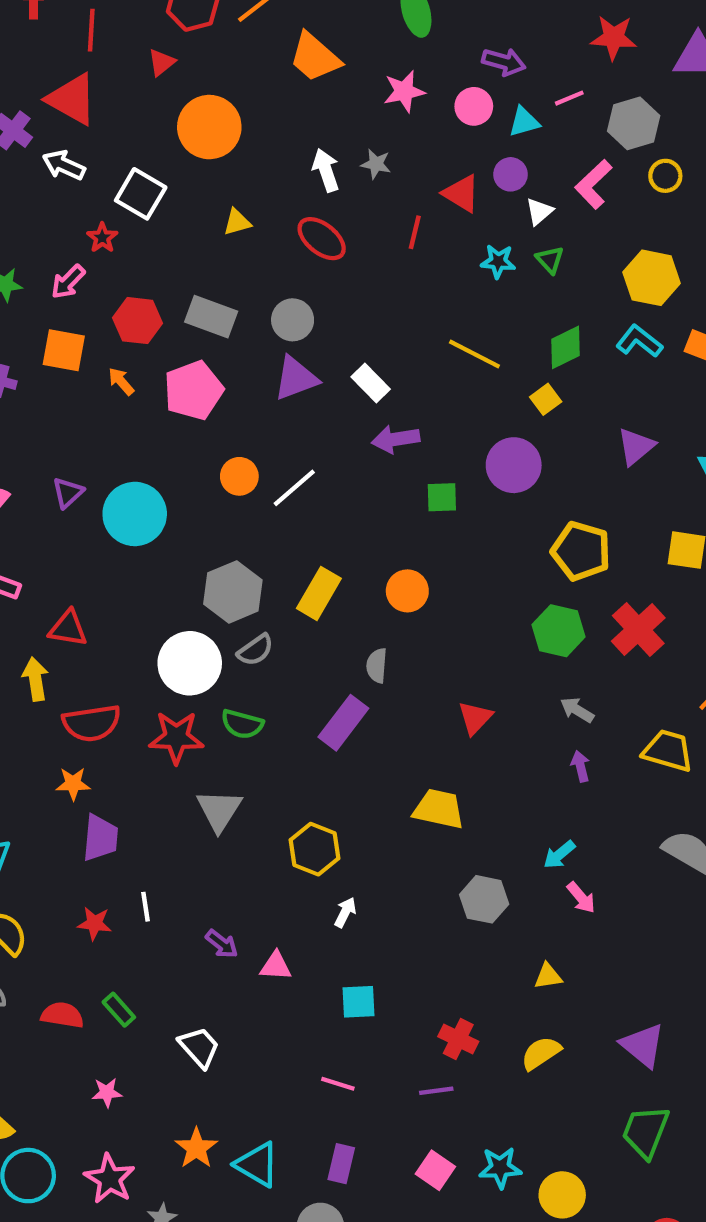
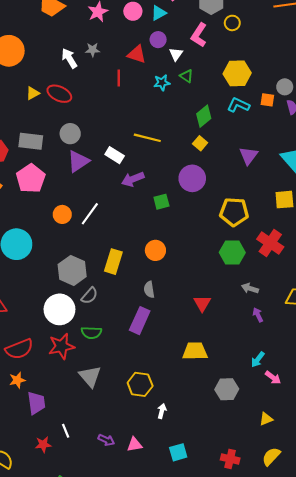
red ellipse: (322, 239) -> (59, 94), moved
yellow line: (474, 354) -> (147, 138), moved

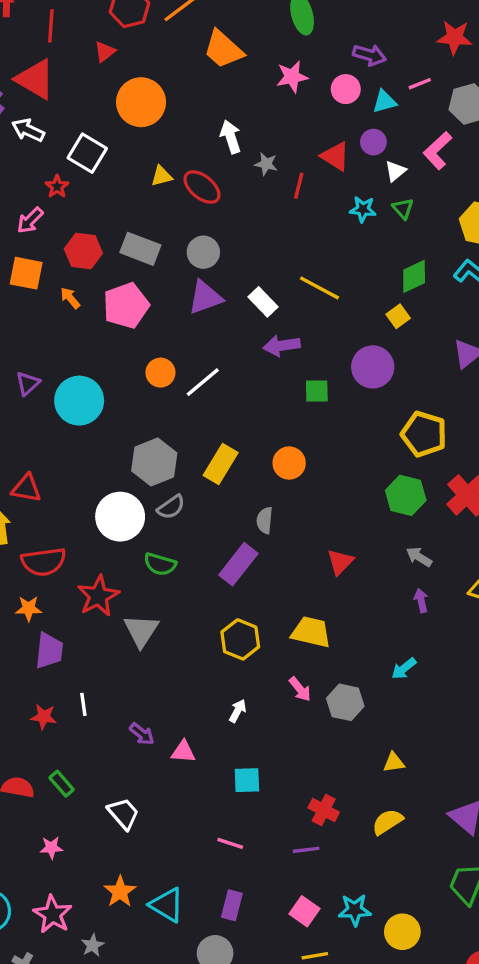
gray star: (93, 50) -> (266, 164), moved
red star: (61, 346) -> (98, 596), moved, turned -30
pink arrow: (273, 378) -> (300, 689), moved
yellow hexagon: (140, 384) -> (240, 639), moved

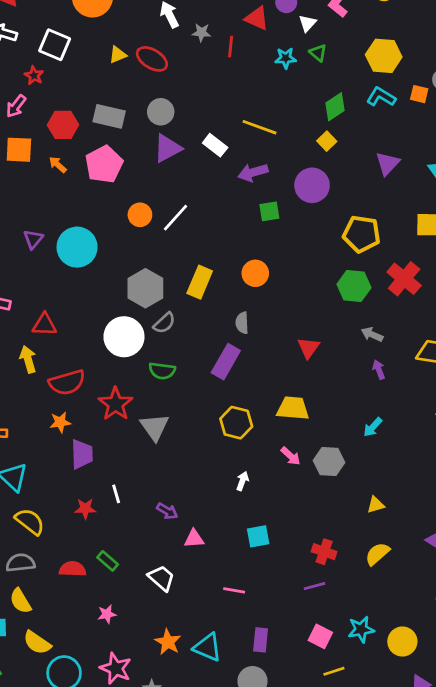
purple arrow: (282, 346) -> (253, 172), moved
pink triangle: (183, 752) -> (194, 539), moved
pink line: (230, 843) -> (234, 590), moved

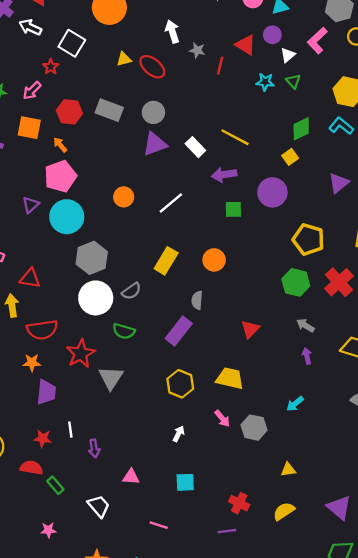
pink pentagon: (104, 164) -> (60, 176), moved
white line: (176, 218) -> (171, 203), moved
gray hexagon: (145, 288) -> (92, 258), moved
purple arrow: (167, 511) -> (94, 448), moved, turned 42
red semicircle: (72, 569) -> (31, 468), moved

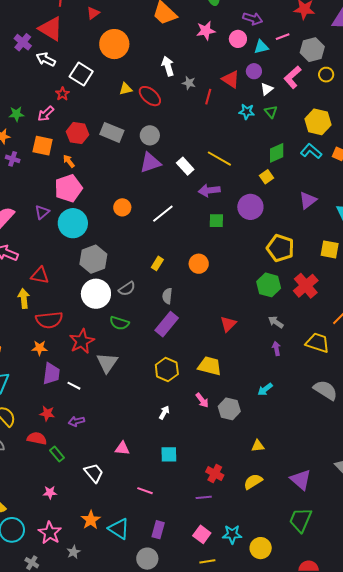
yellow rectangle: (166, 261) -> (157, 263), size x0.6
gray semicircle: (197, 300) -> (167, 296), moved
white line: (70, 430) -> (74, 386), moved, turned -56
purple arrow: (94, 448) -> (76, 421), moved, turned 84

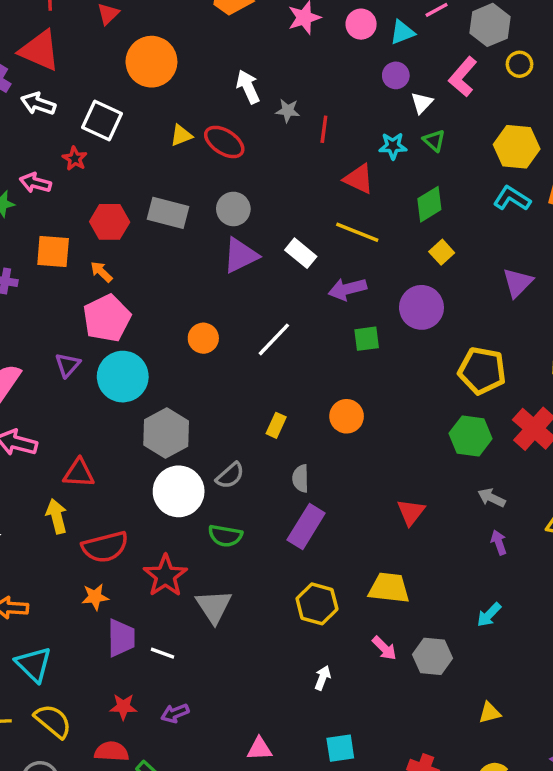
red triangle: (231, 79) -> (359, 179), moved
pink arrow: (46, 114) -> (35, 183), moved, turned 66
green diamond: (277, 153) -> (429, 204), moved

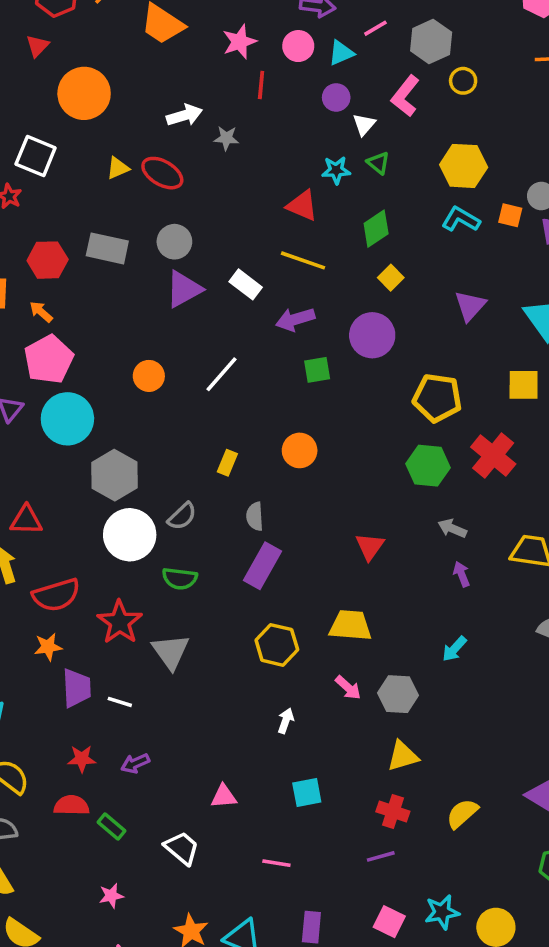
white arrow: (248, 87) -> (184, 115), turned 100
red line: (324, 129) -> (261, 85), moved
yellow triangle: (490, 713) -> (403, 756), moved, size x1.4

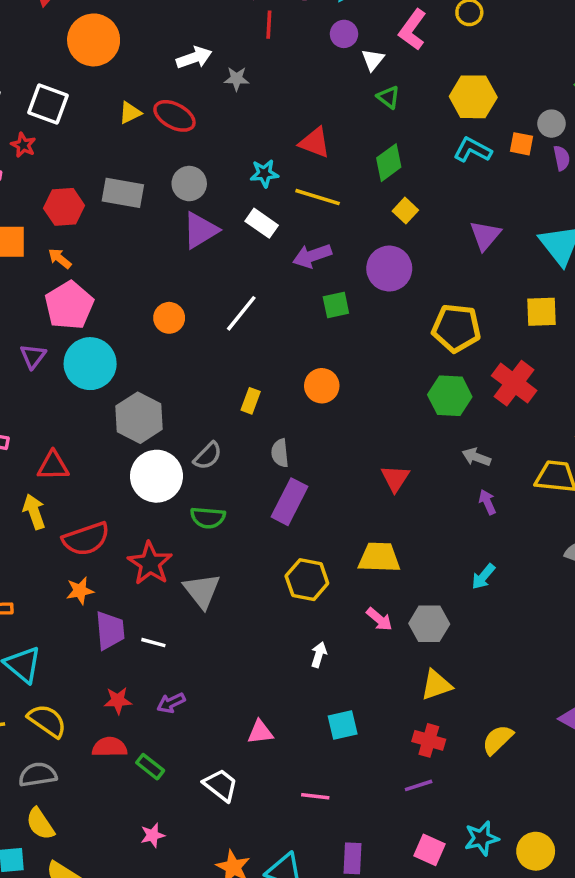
cyan star: (336, 170) -> (264, 173), moved

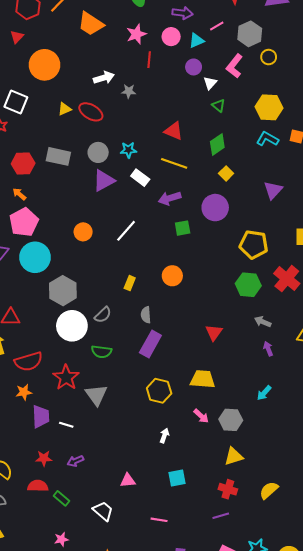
cyan star: (264, 173) -> (128, 150), moved

